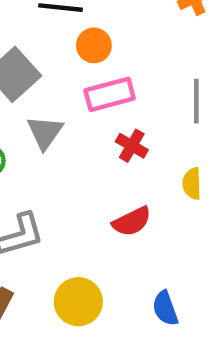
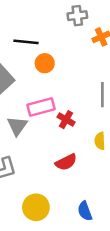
pink rectangle: (110, 94) -> (41, 107), moved
gray triangle: (45, 132) -> (17, 126), moved

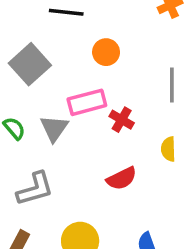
orange circle: (45, 63) -> (106, 52), moved

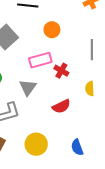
gray triangle: (54, 128) -> (28, 87), moved

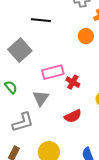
orange circle: (52, 30) -> (86, 36), moved

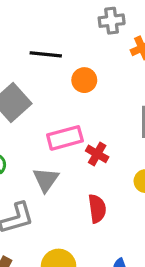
orange circle: (86, 36) -> (84, 80), moved
red semicircle: (73, 116) -> (97, 209), turned -72

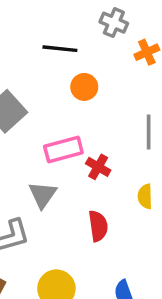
gray cross: (112, 21) -> (114, 23), turned 30
black line: (46, 54) -> (60, 49), moved

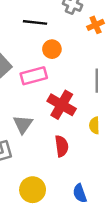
pink rectangle: (63, 150) -> (34, 76), moved
red cross: (98, 167) -> (62, 105), size x1.6

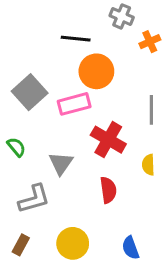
orange circle: (52, 49) -> (96, 71), size x1.5

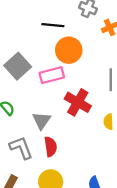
red semicircle: (108, 190) -> (51, 147), moved
gray L-shape: (34, 199) -> (21, 148), turned -95

